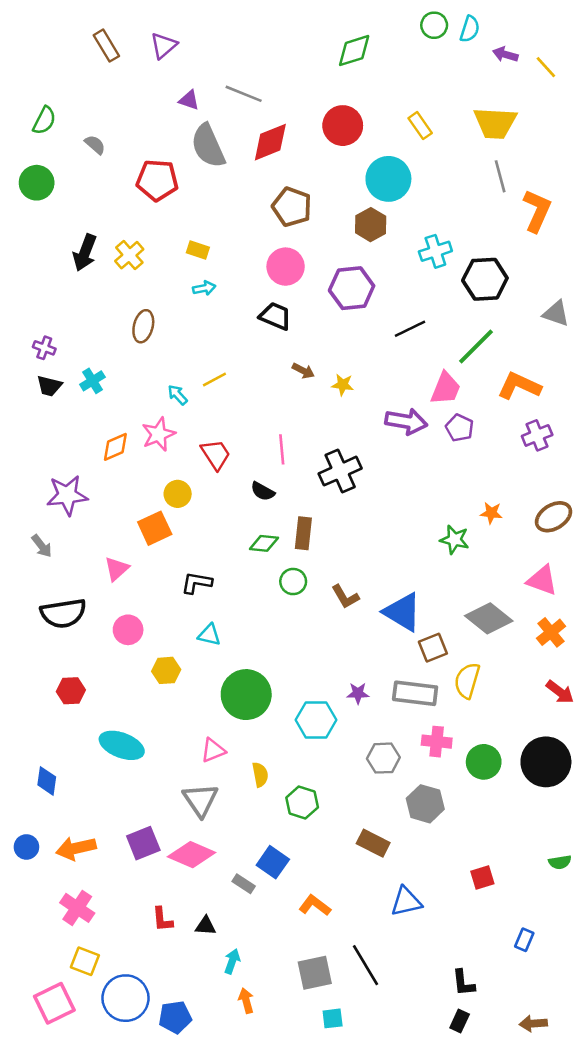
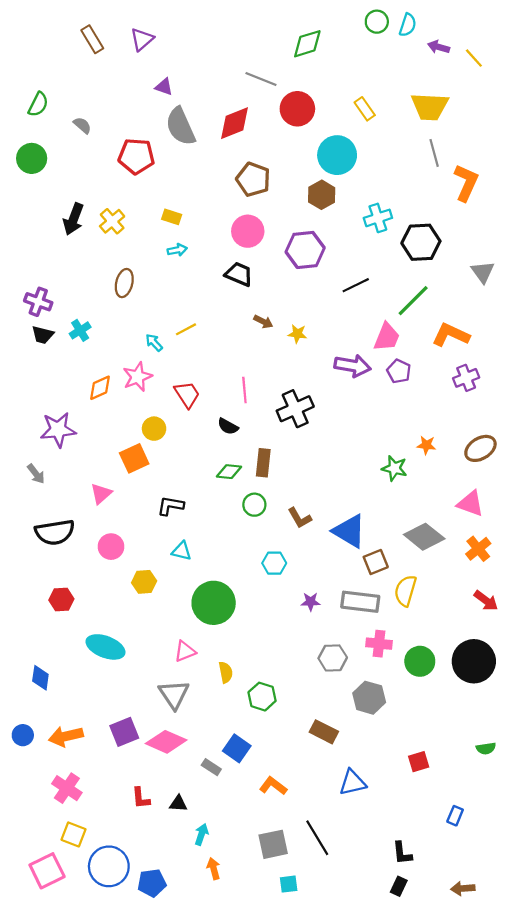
gray line: (244, 94) -> (261, 79), moved
gray triangle: (556, 314) -> (483, 272), turned 35
purple cross: (44, 348) -> (38, 302), size x1.4
cyan hexagon: (316, 720) -> (274, 563), moved, size x0.7

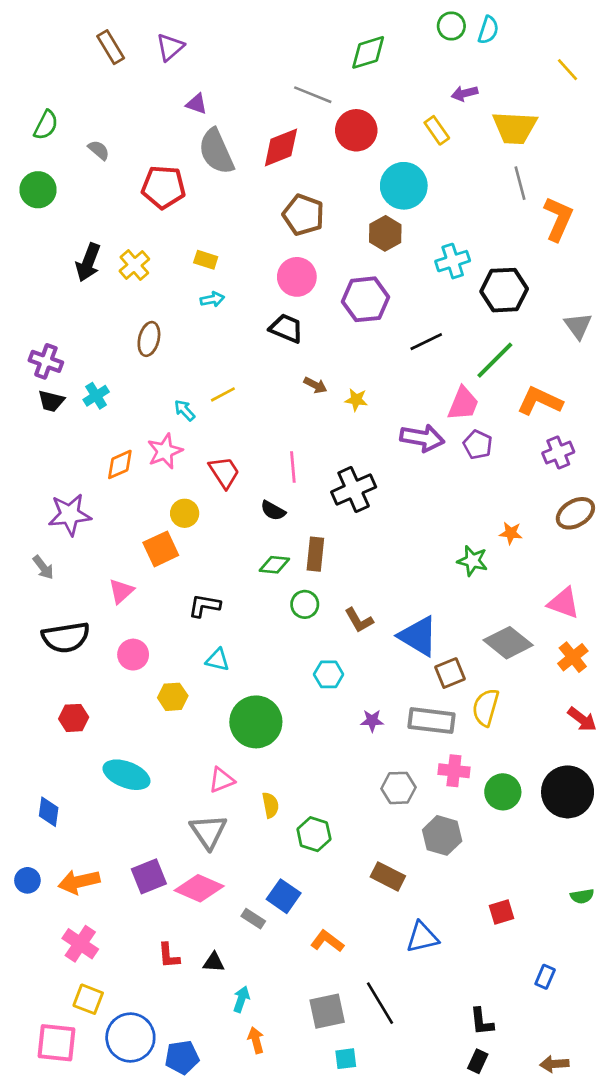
purple arrow: (439, 47) -> (465, 93), moved, turned -30
brown ellipse: (480, 448) -> (575, 513), moved
pink square: (47, 871) -> (56, 1043), turned 32

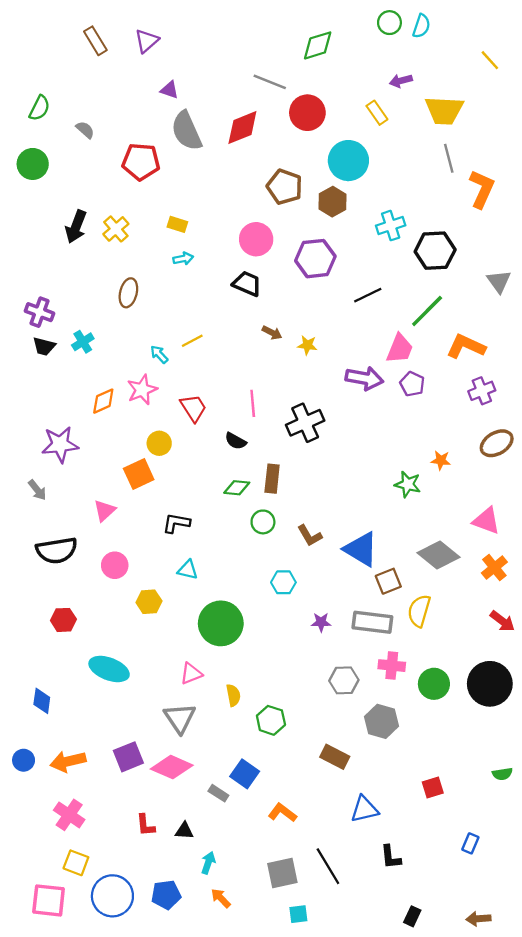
brown pentagon: (303, 215) -> (285, 187), moved
black L-shape: (482, 1022) -> (391, 857), moved
orange arrow: (256, 1040) -> (221, 898), turned -30
blue pentagon: (182, 1057) -> (166, 895), moved

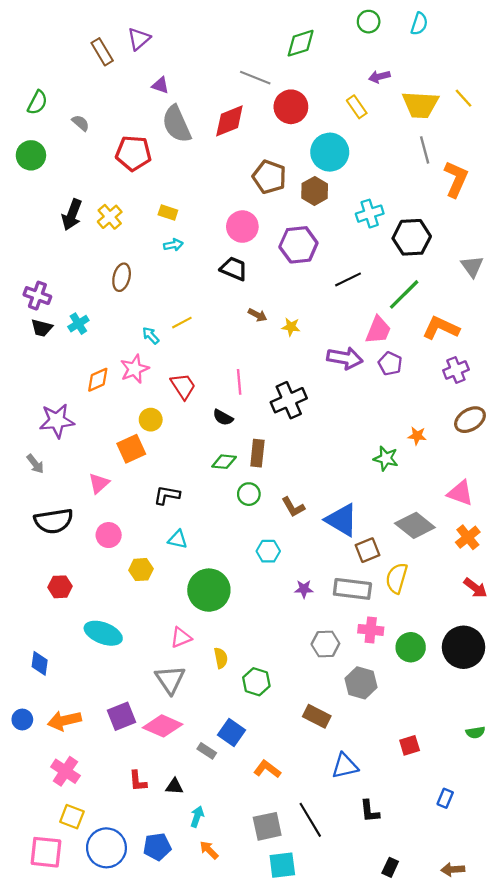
cyan semicircle: (421, 26) -> (419, 24), moved
brown rectangle: (95, 41) -> (102, 52), moved
yellow line: (490, 60) -> (463, 98), moved
cyan square: (298, 914) -> (282, 865), size x1.5

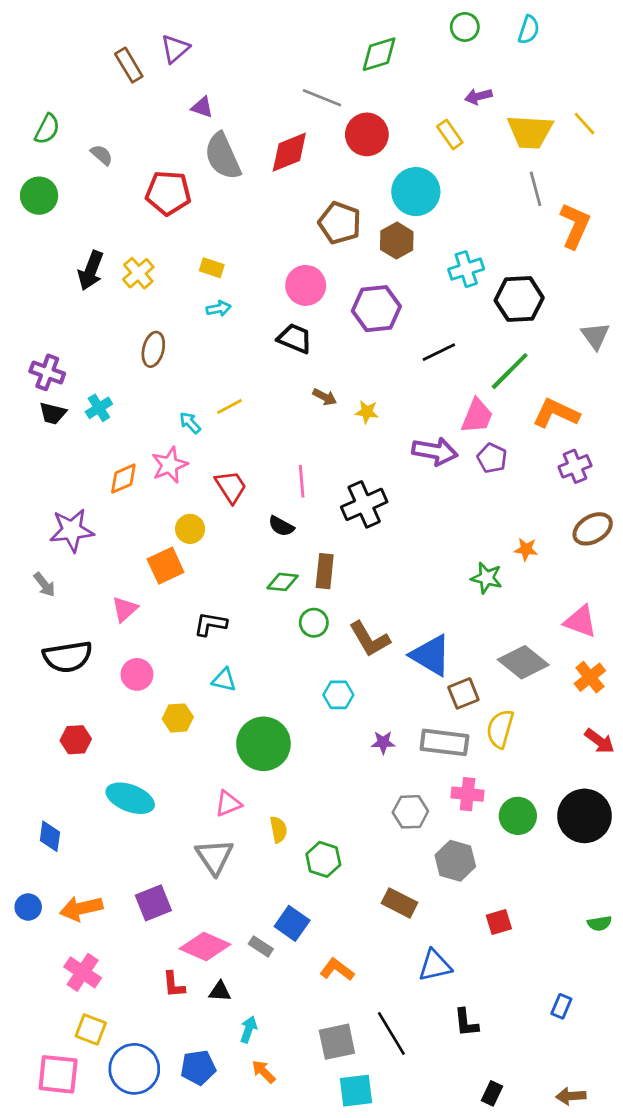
brown L-shape: (293, 507) -> (370, 639), size x1.4
pink diamond: (163, 726) -> (205, 946), moved
red square: (410, 745) -> (499, 922), moved

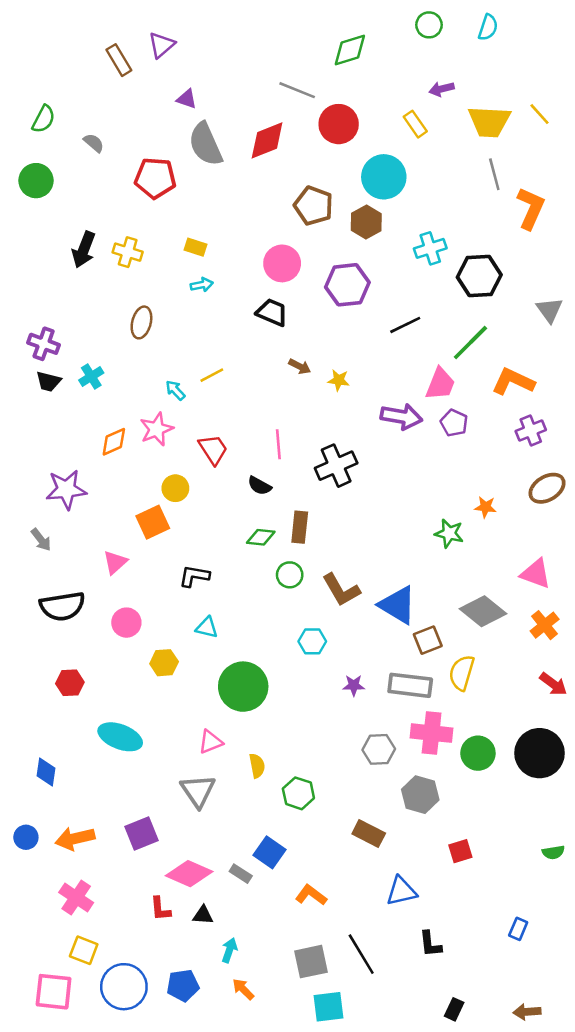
yellow cross: (138, 273) -> (128, 252), turned -32
pink cross: (468, 794) -> (432, 733), size x1.4

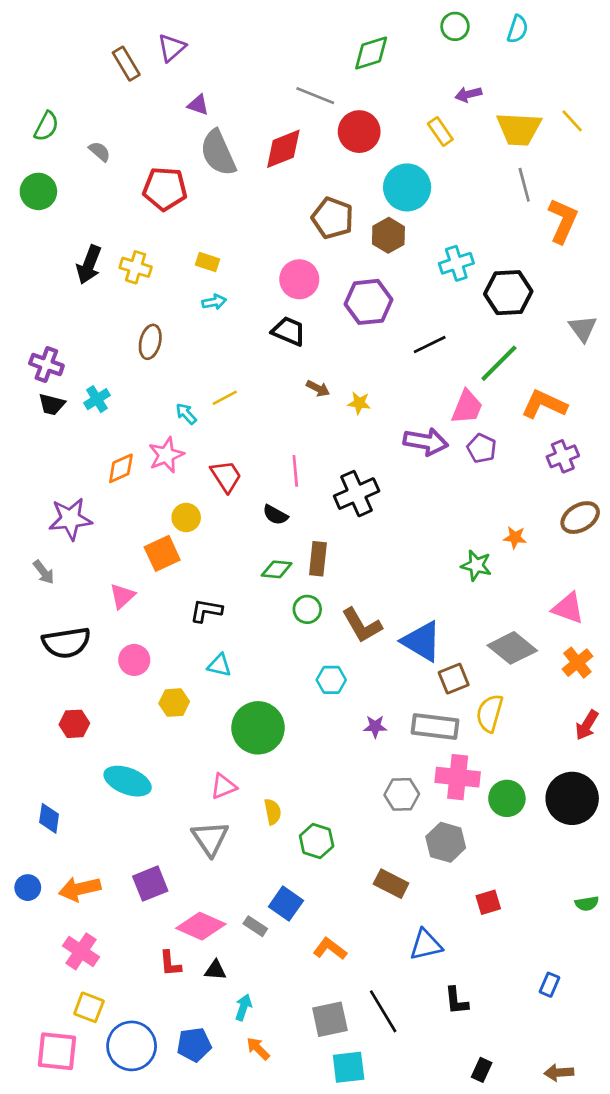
red arrow: (553, 684) -> (587, 725), turned 84

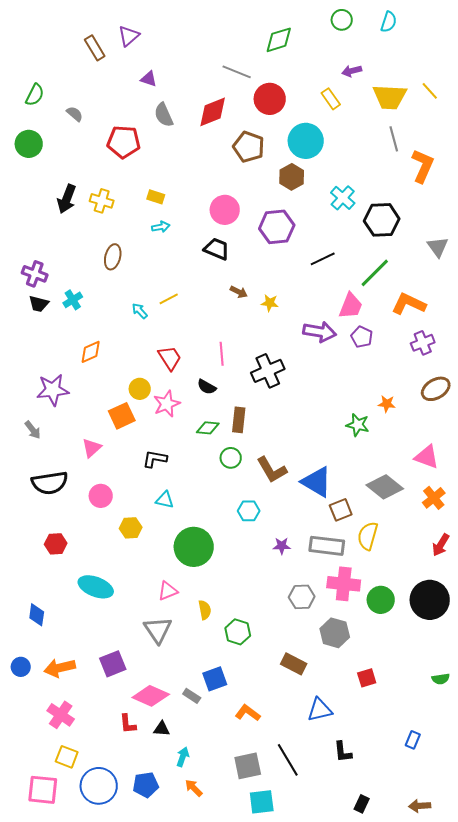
gray semicircle: (218, 153) -> (164, 115), size x0.7
brown pentagon: (333, 218) -> (249, 147), moved
cyan cross: (456, 263) -> (343, 198), turned -30
pink star: (166, 455) -> (167, 404), moved
blue square: (286, 904) -> (215, 679), turned 35

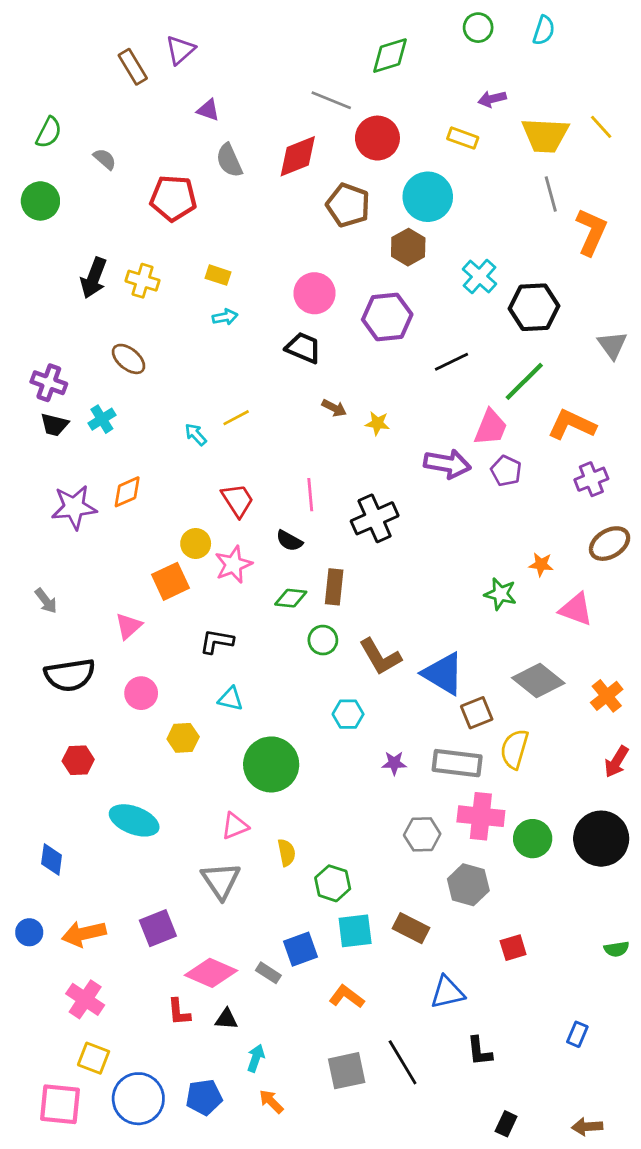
yellow rectangle: (331, 99) -> (463, 138), turned -35
brown ellipse: (113, 257) -> (129, 359), moved, turned -65
purple star: (53, 390) -> (74, 507), moved
pink triangle: (427, 457) -> (576, 609), moved
cyan square: (262, 802) -> (355, 931), moved

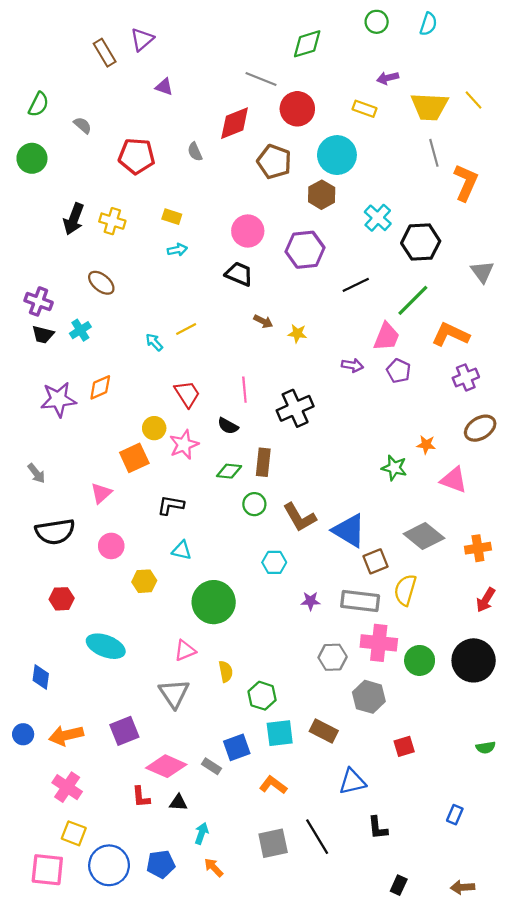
gray semicircle: (229, 160) -> (195, 152), moved, size x0.7
purple arrow: (447, 464) -> (352, 365), size x0.6
orange cross: (607, 696) -> (478, 548), turned 30

